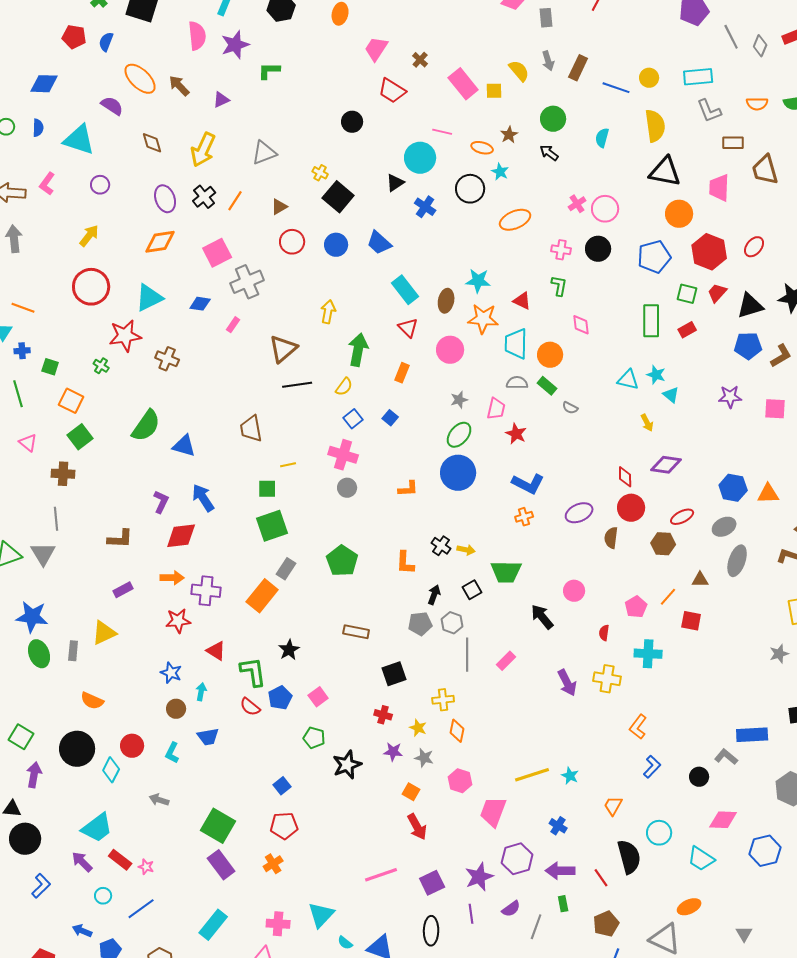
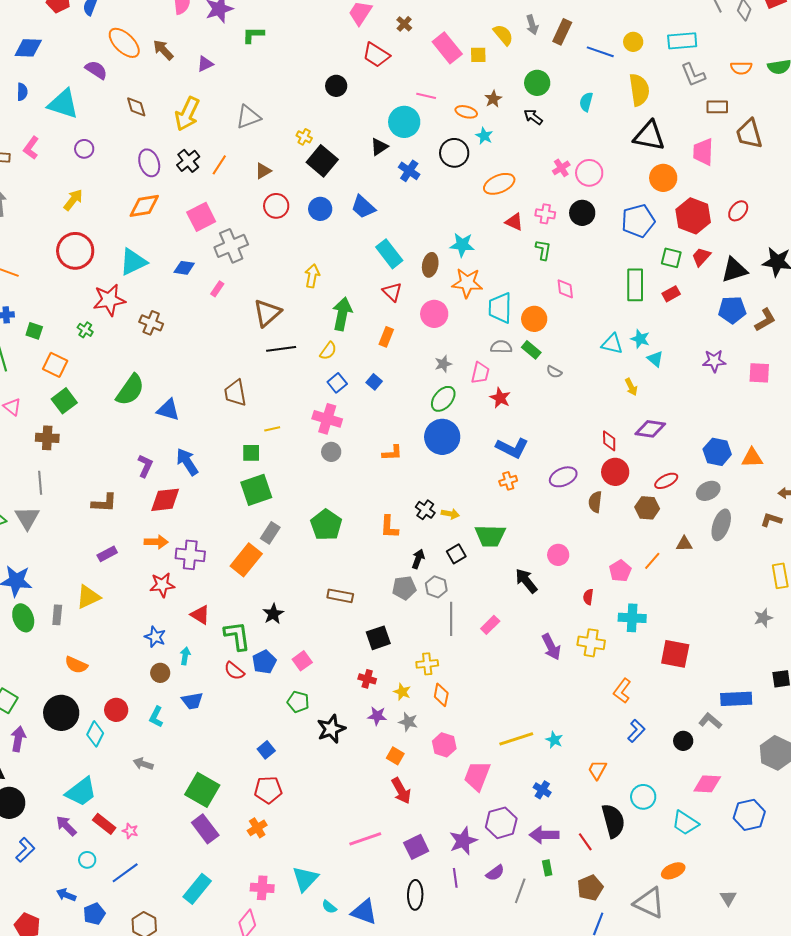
red triangle: (522, 301) -> (514, 222), moved
red square: (691, 621) -> (675, 654), moved, size x1.4

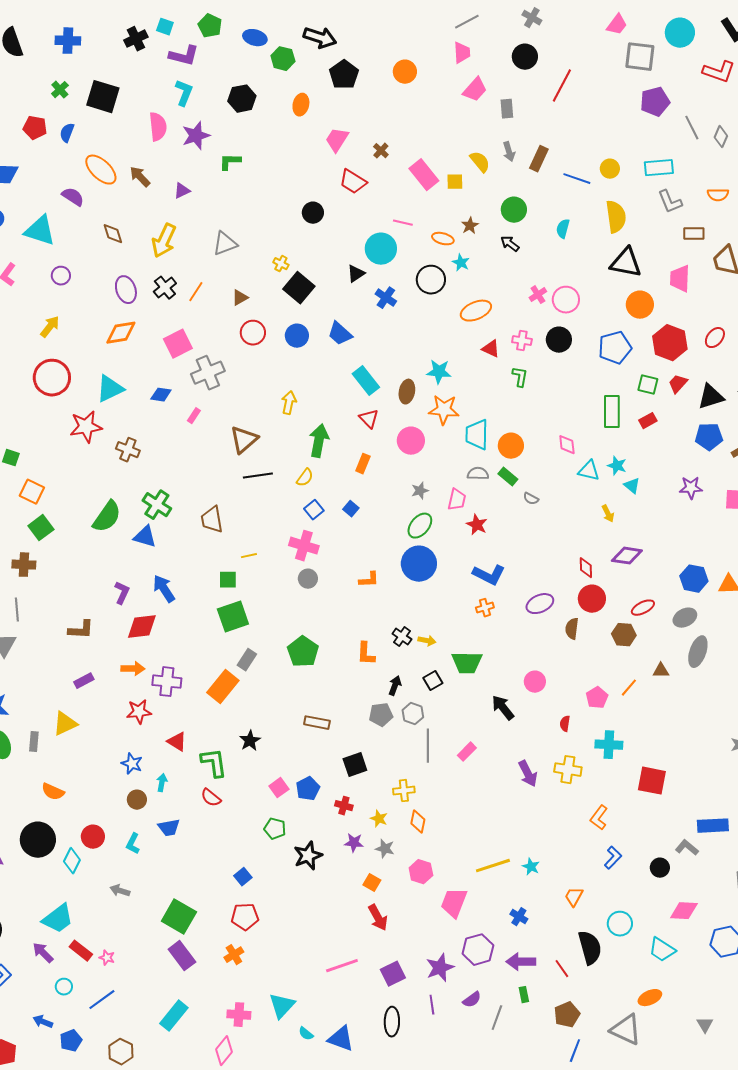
pink diamond: (565, 289) -> (567, 445), moved
green cross: (85, 330) -> (157, 505), moved, size x1.8
blue pentagon: (264, 662) -> (308, 789), moved

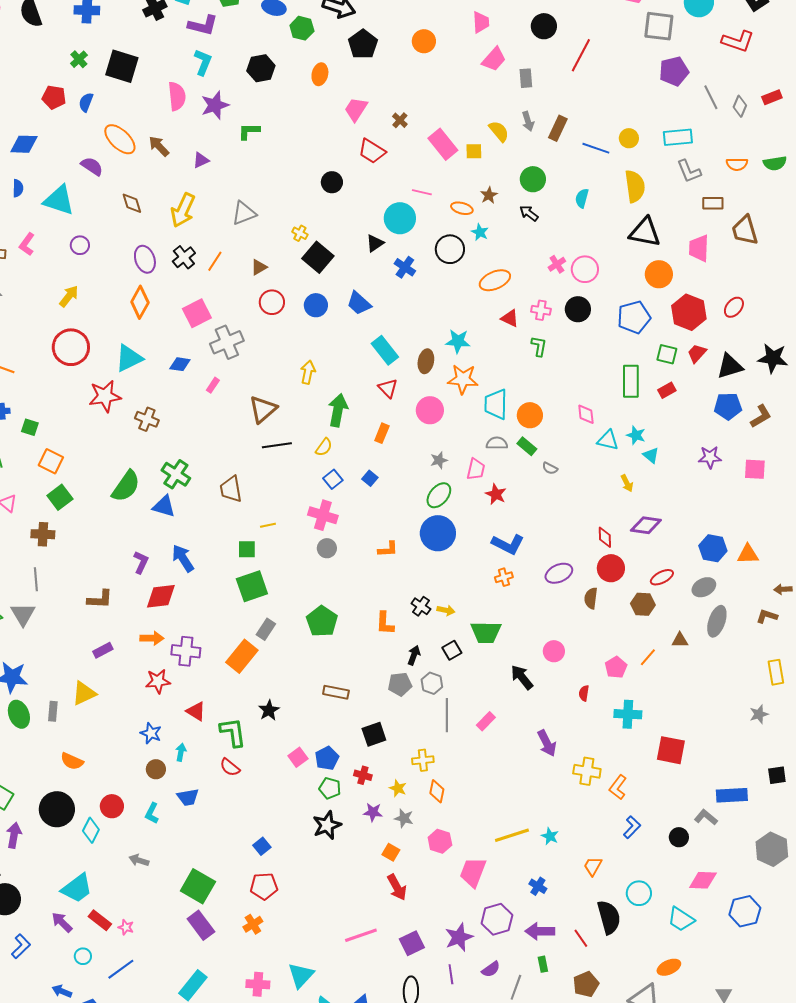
orange diamond: (121, 333) -> (140, 302), turned -52
yellow cross: (568, 770) -> (587, 771), moved
green pentagon: (275, 829) -> (330, 788), moved

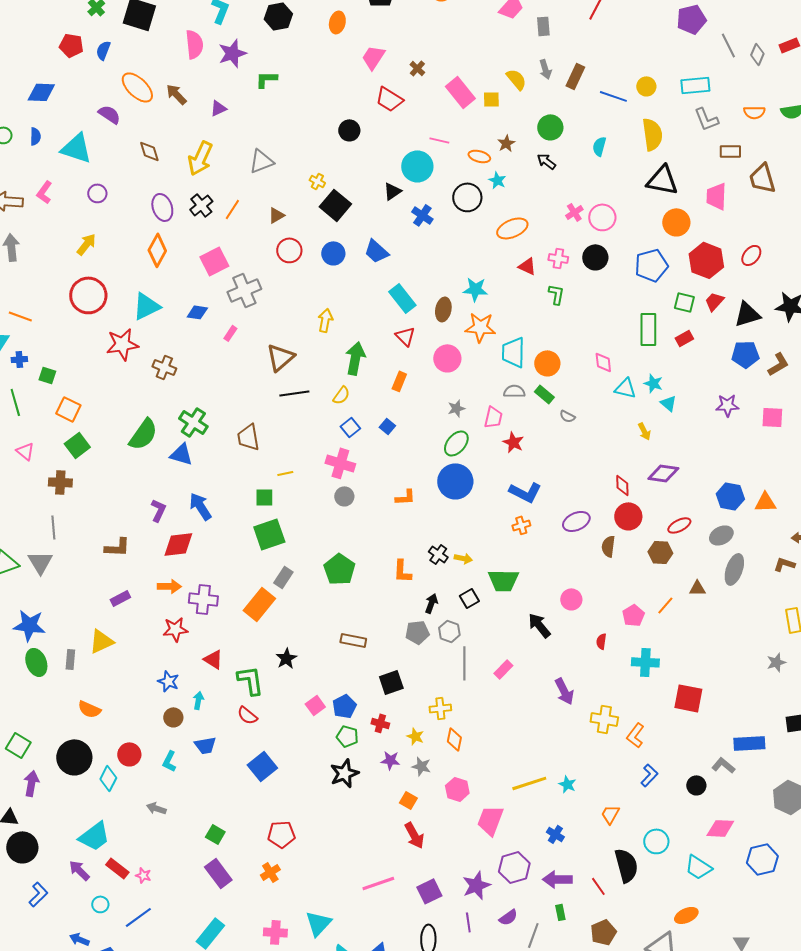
blue square: (262, 846) -> (262, 766), moved, size x1.6
green square: (198, 886) -> (215, 834), size x0.6

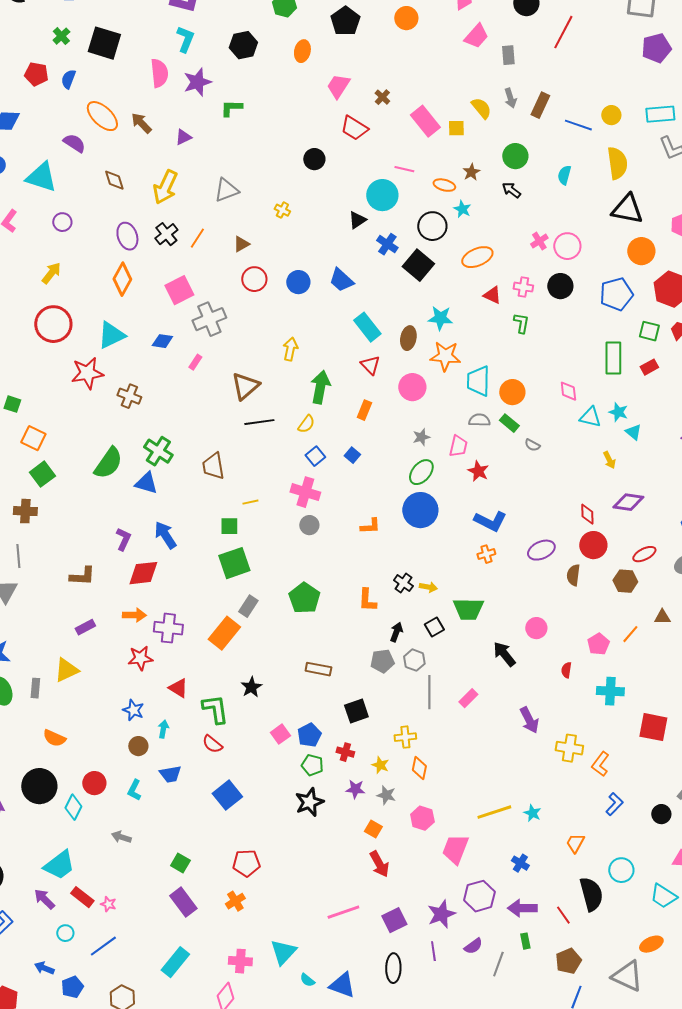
black square: (335, 205) -> (418, 265), moved

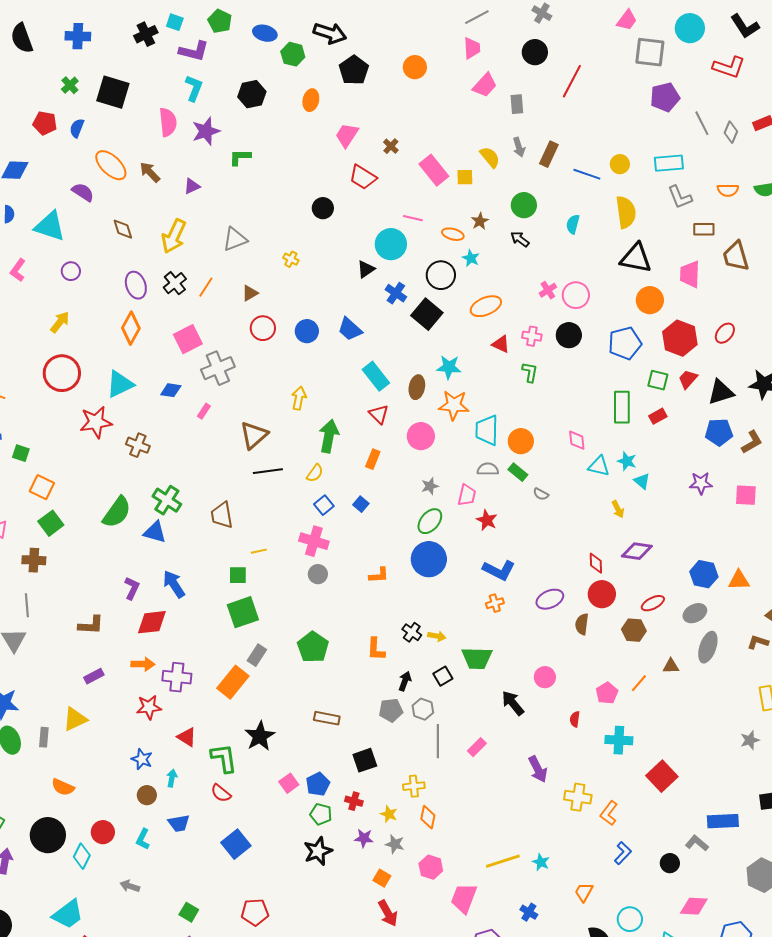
black star: (251, 687) -> (260, 736), size x1.4
red square: (653, 727) -> (662, 776), turned 36

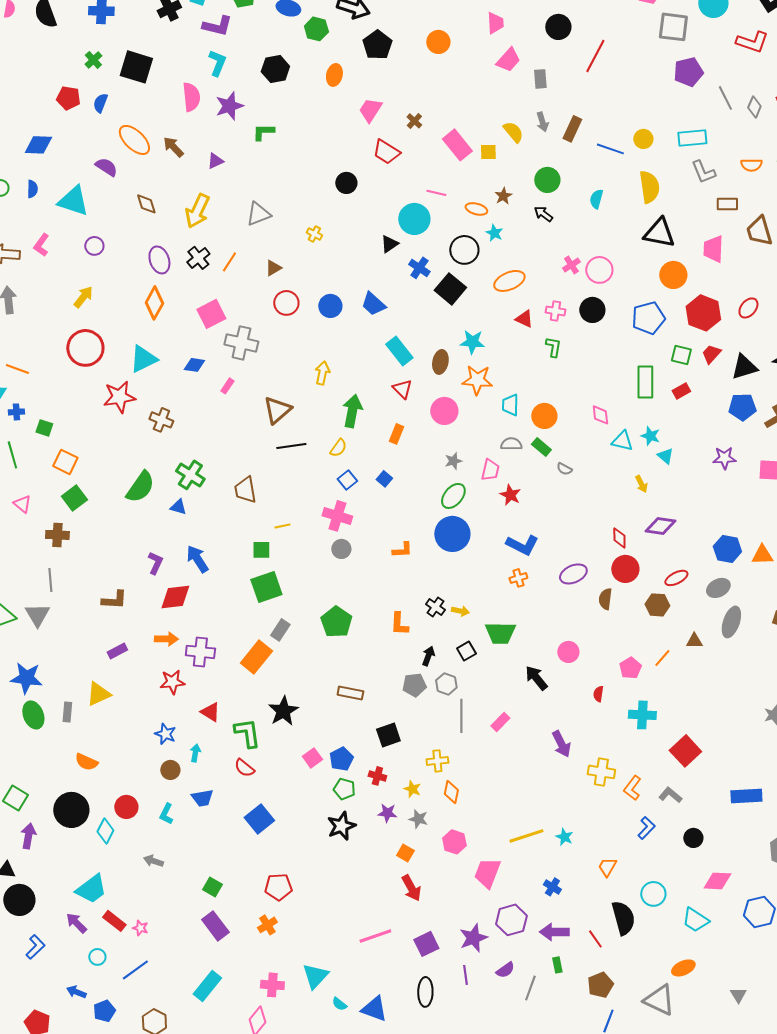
gray cross: (218, 368) -> (241, 343), turned 36
cyan trapezoid: (487, 430) -> (510, 405), size x0.7
blue triangle: (155, 532) -> (178, 507), size x0.7
gray L-shape: (697, 843) -> (670, 795), moved

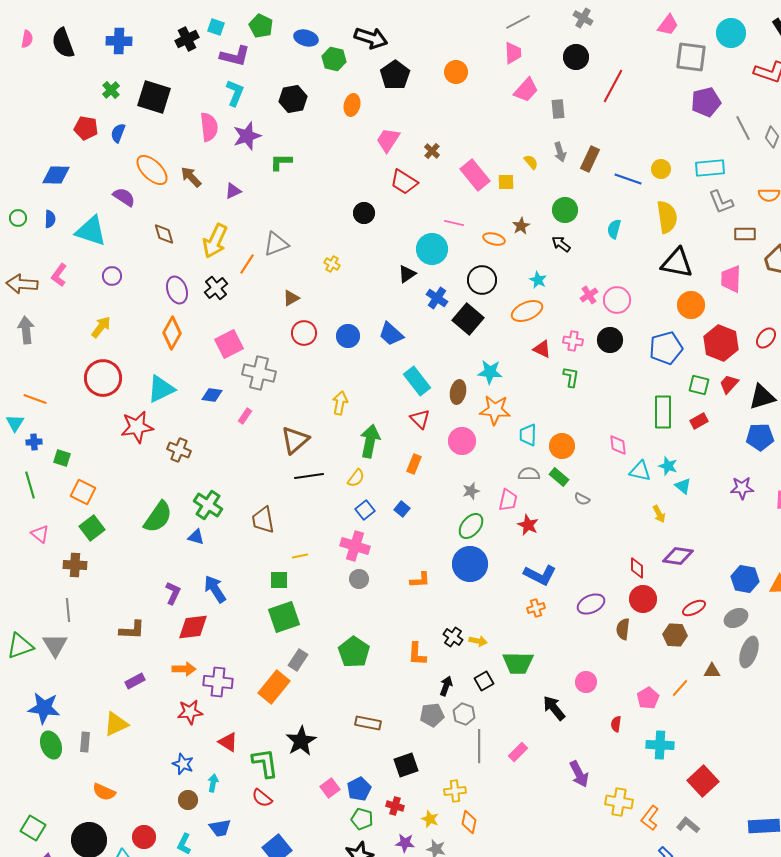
yellow semicircle: (513, 132) -> (531, 162), size x0.7
cyan star: (494, 233) -> (538, 280), moved
orange line: (229, 262) -> (247, 264), moved

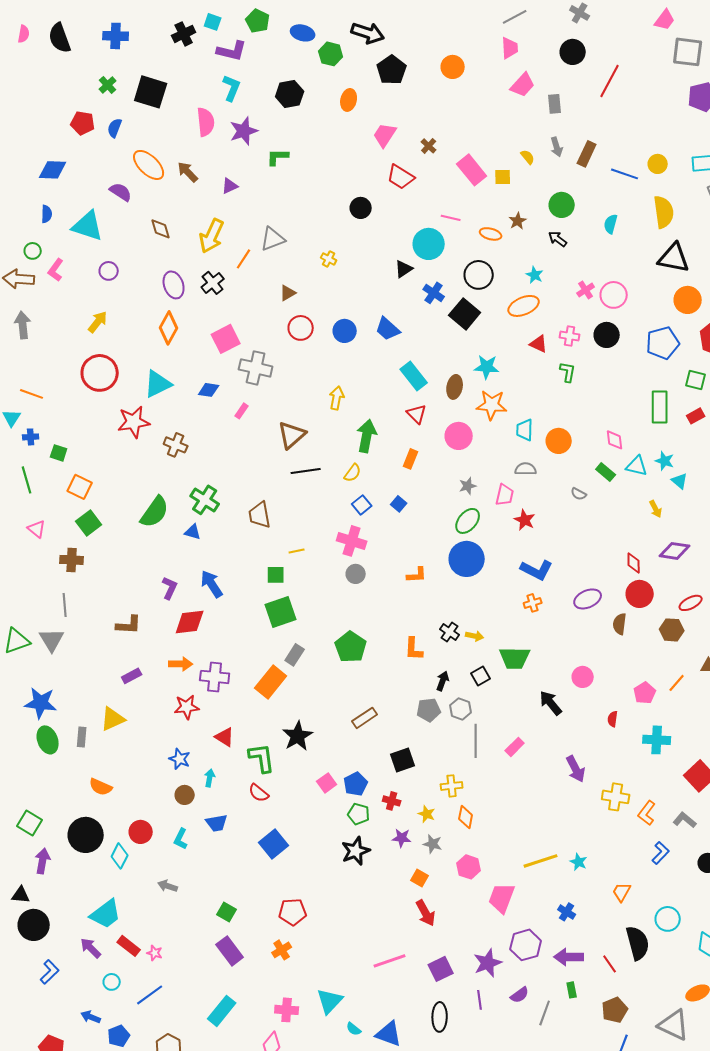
green circle: (18, 218) -> (33, 251), moved
green rectangle: (559, 477) -> (606, 472), moved
brown rectangle: (368, 723) -> (365, 718), turned -45

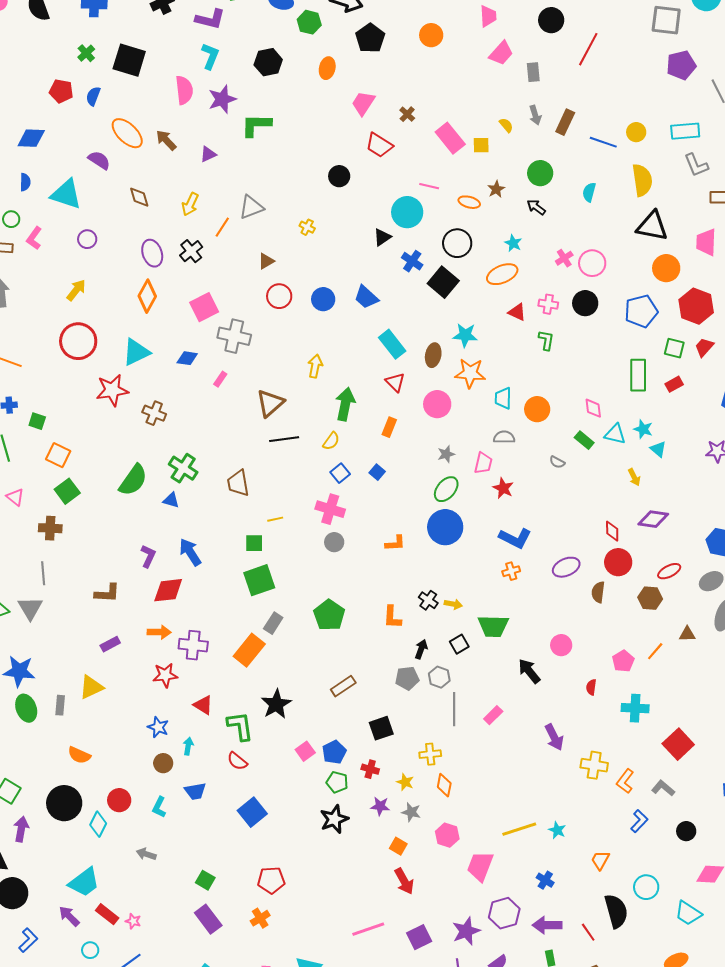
green L-shape: (278, 157) -> (256, 125), size x1.4
yellow arrow: (212, 236) -> (190, 204), size x0.7

